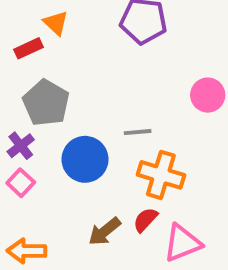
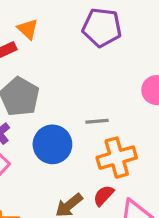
orange cross: (161, 175) -> (117, 158), turned -33

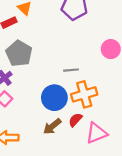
blue circle: (52, 144) -> (54, 98), moved

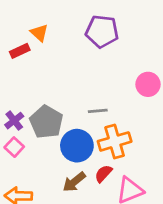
gray pentagon: (19, 53) -> (46, 122), moved

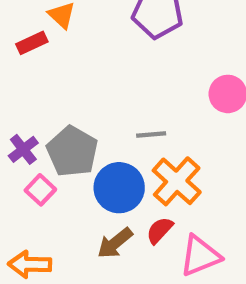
orange cross: (115, 141) -> (177, 181), turned -32
pink square: (14, 147) -> (40, 190), moved

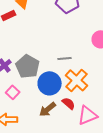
pink square: (40, 190) -> (13, 92), moved
red semicircle: (160, 230) -> (69, 103), turned 88

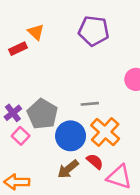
pink square: (13, 92) -> (21, 136), moved
pink triangle: (88, 115) -> (119, 177), turned 40

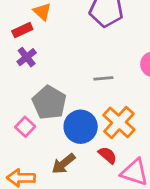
gray line: (90, 104) -> (103, 78), moved
purple cross: (13, 113) -> (27, 57), moved
brown arrow: (68, 169) -> (64, 164), moved

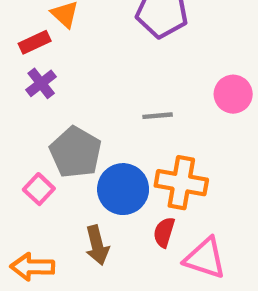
orange cross: (119, 122) -> (181, 183), turned -32
red semicircle: (108, 155) -> (164, 232), turned -114
brown arrow: (64, 164) -> (97, 245), turned -65

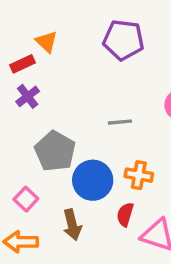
orange cross: (181, 183) -> (139, 175), size x0.7
pink square: (39, 189) -> (26, 199), moved

